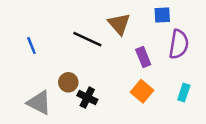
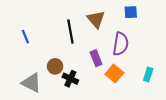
black line: (87, 39) -> (70, 32), turned 55
purple semicircle: (179, 44) -> (121, 44), moved
purple rectangle: (143, 57) -> (96, 58), moved

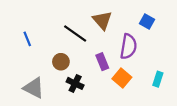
blue square: (131, 12) -> (147, 21), moved, turned 32
black line: (70, 32) -> (75, 33), turned -45
brown circle: (55, 66) -> (61, 62), moved

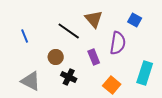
orange square: (122, 78) -> (112, 85), moved
cyan rectangle: (158, 79) -> (145, 73), size x1.6

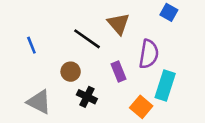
blue square: (135, 20) -> (169, 12), moved
cyan rectangle: (145, 73) -> (165, 85), moved

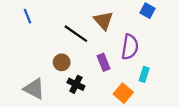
blue line: (31, 45) -> (28, 16), moved
cyan rectangle: (165, 85) -> (144, 74), size x0.6

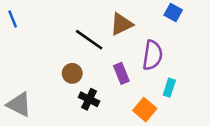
blue line: (28, 16) -> (13, 19), moved
brown triangle: (103, 20) -> (121, 24), turned 45
gray triangle: (34, 89) -> (19, 104), moved

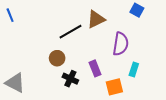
black line: (89, 40) -> (70, 32), turned -65
purple rectangle: (121, 73) -> (95, 68), moved
orange square: (145, 110) -> (114, 87), turned 36

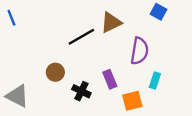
brown circle: (57, 58) -> (55, 72), moved

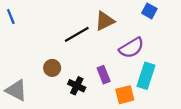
purple semicircle: (139, 51) -> (131, 48), turned 50
cyan rectangle: (155, 81) -> (146, 76), size x1.6

